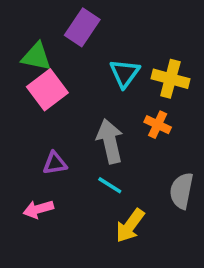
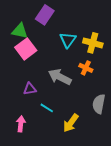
gray arrow: (110, 141) -> (60, 77), turned -50
cyan line: (110, 185) -> (47, 108), moved
pink arrow: (38, 209) -> (21, 124), moved, turned 112

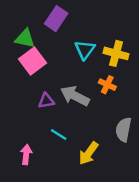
purple triangle: (30, 89) -> (46, 101), moved

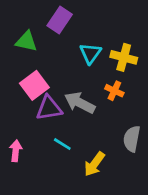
pink square: (32, 61) -> (34, 85), moved
purple triangle: (46, 101) -> (49, 108), size x1.5
pink arrow: (26, 155) -> (16, 151), moved

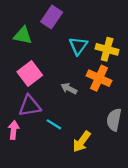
orange cross: (114, 91) -> (99, 78), size x1.5
gray arrow: (80, 103) -> (69, 89), size x0.6
purple triangle: (49, 108) -> (30, 106), moved

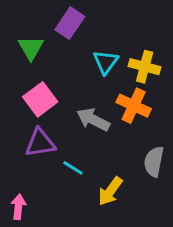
green triangle: (23, 35) -> (31, 48), turned 48
gray arrow: (69, 89) -> (93, 120), size x1.5
pink arrow: (14, 130) -> (18, 207), moved

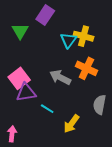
yellow cross: (145, 67) -> (83, 36), moved
pink square: (40, 99) -> (19, 78), moved

